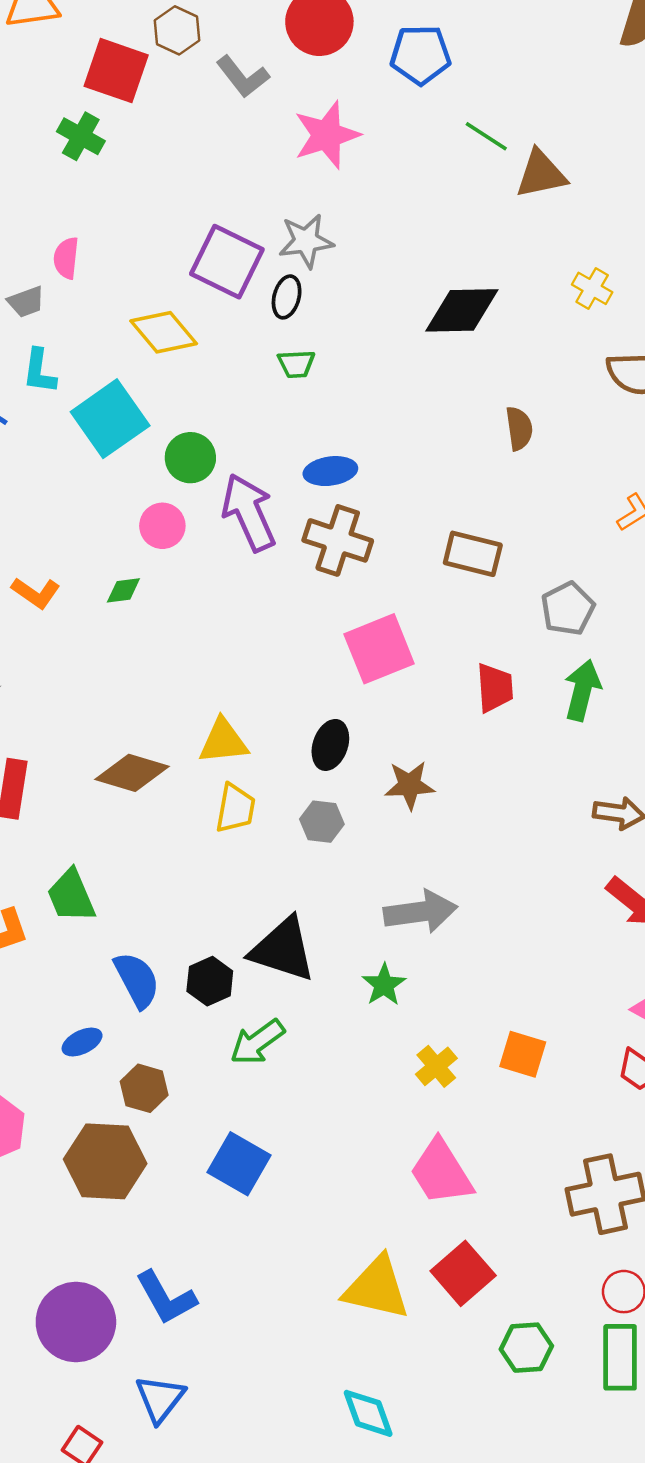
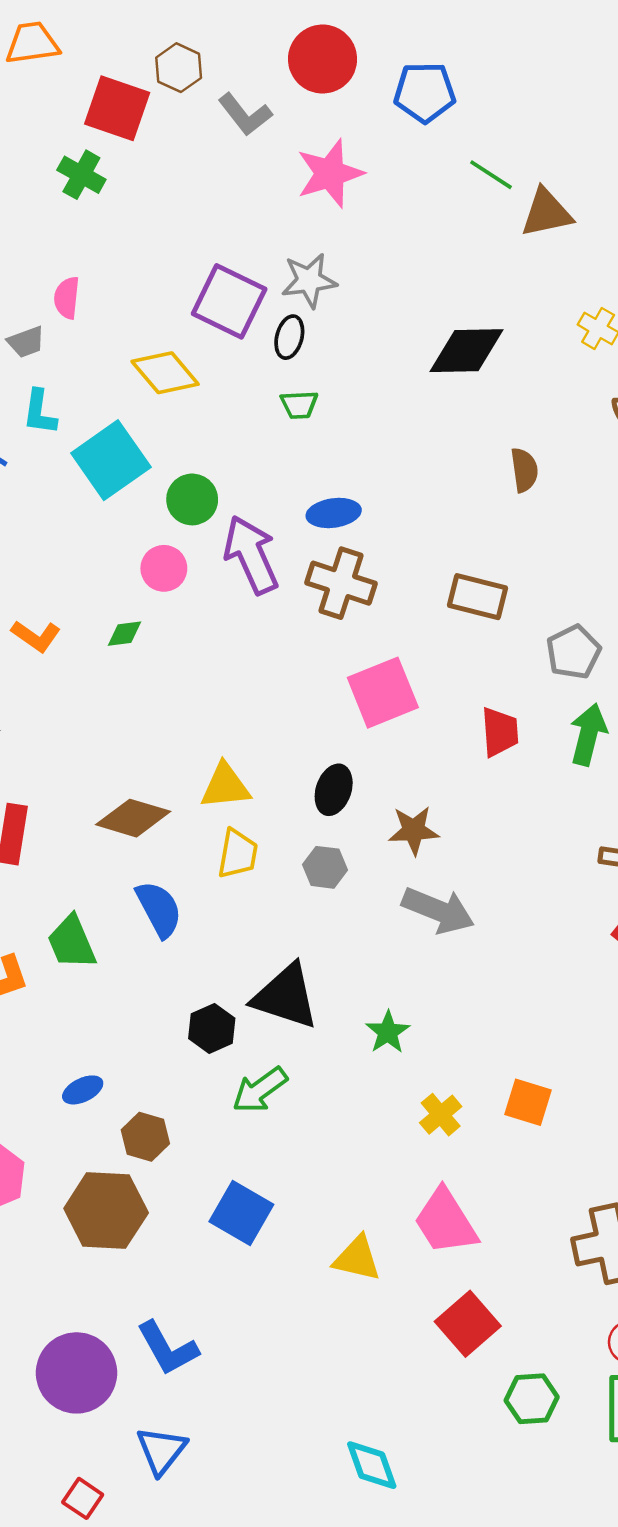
gray arrow: (420, 912) -> (438, 910), moved, turned 30
blue semicircle: (137, 980) -> (159, 909), moved
yellow triangle: (377, 1288) -> (357, 1258), moved, size x0.7

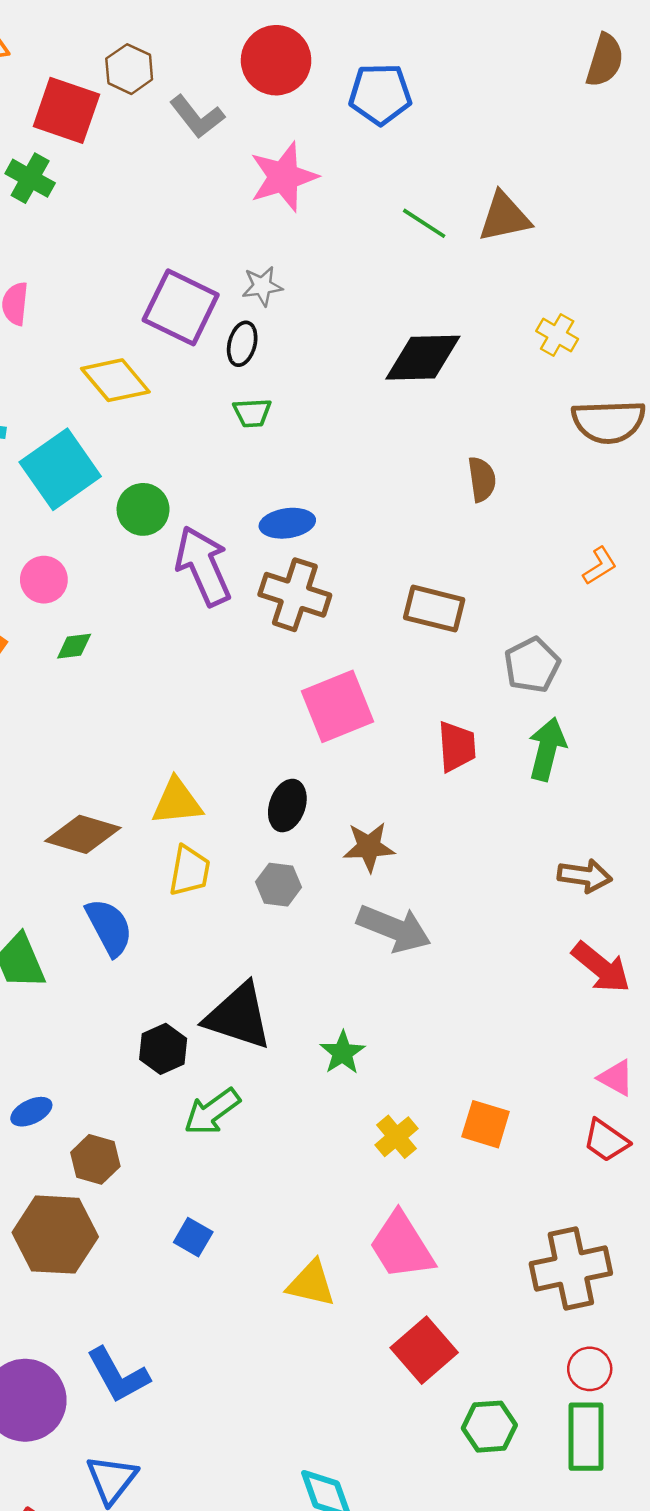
green line: (491, 175) -> (424, 223), moved
gray star: (309, 280) -> (262, 286), size x0.7
pink circle: (164, 568) -> (44, 580), moved
blue square: (241, 1213) -> (193, 1237), size x0.6

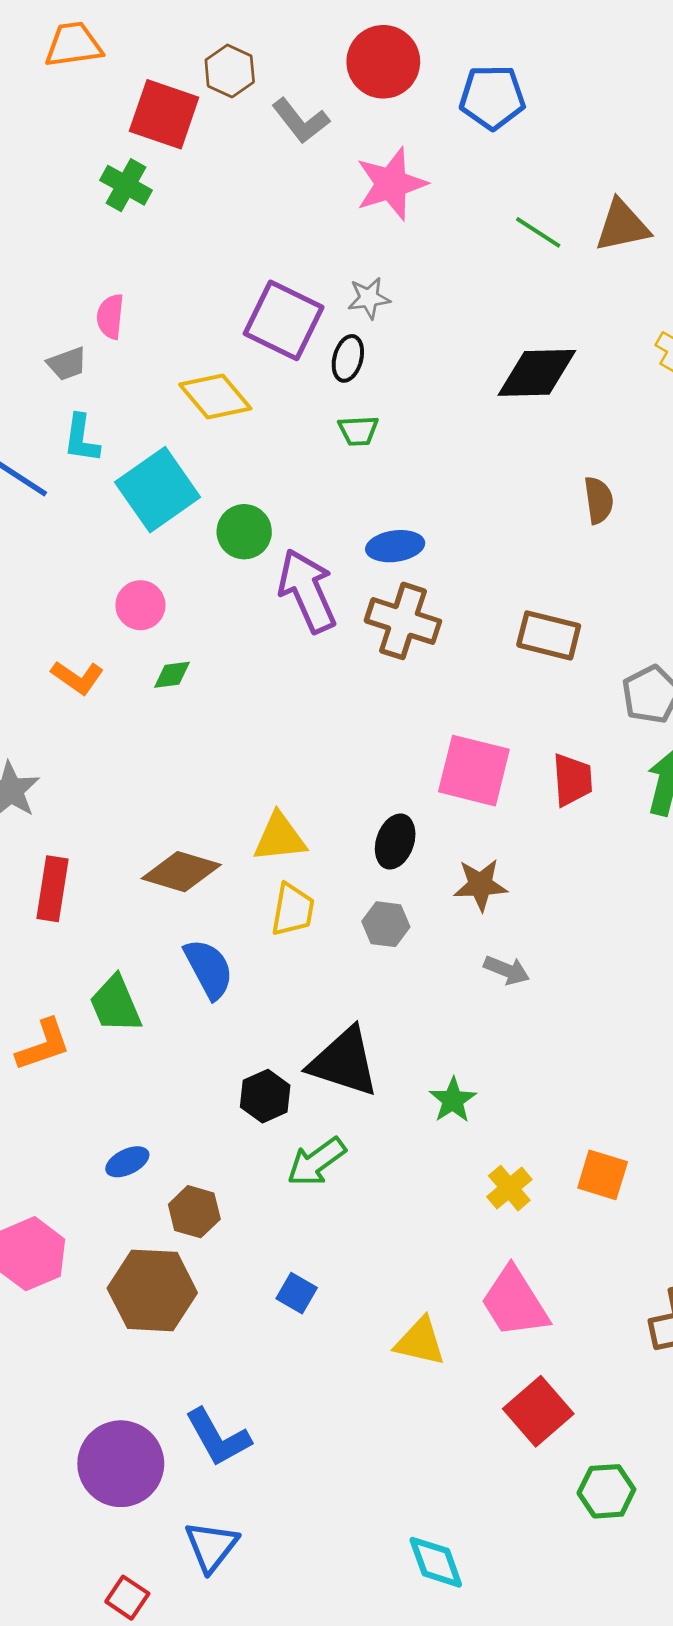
pink square: (338, 706) -> (474, 771), moved, turned 36
gray arrow: (394, 928) -> (507, 970), size x0.6

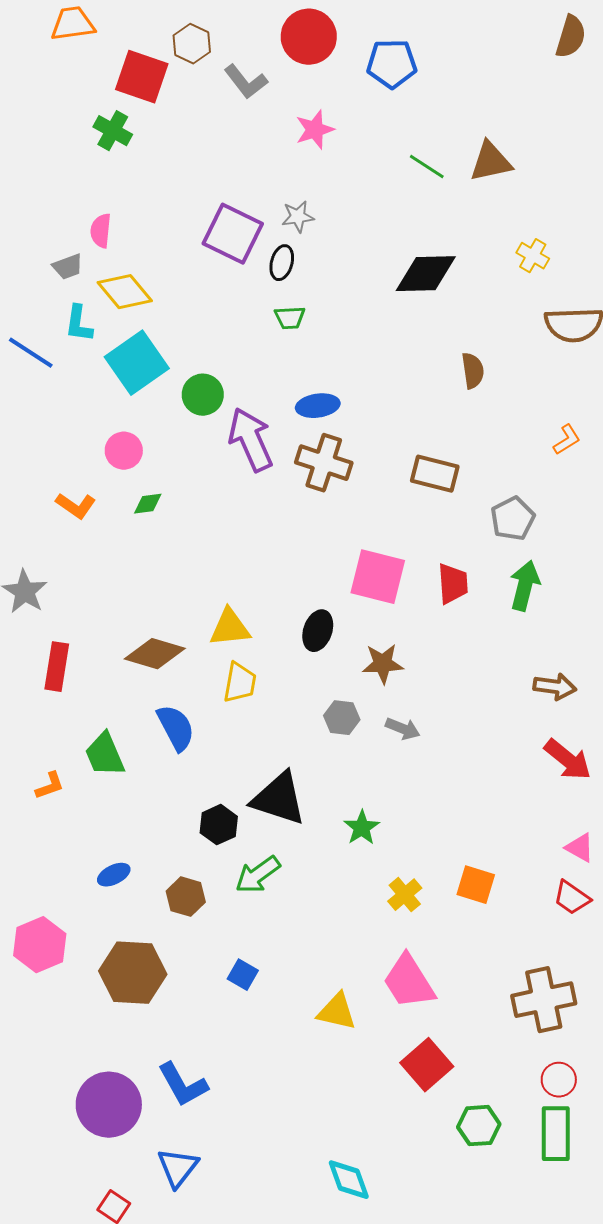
pink star: (391, 184) -> (315, 130), size x0.7
yellow diamond: (215, 396) -> (125, 292), moved
gray hexagon: (386, 924) -> (342, 718), moved
orange L-shape: (43, 1045) -> (50, 786), size x0.7
brown hexagon: (194, 1212) -> (186, 897), moved

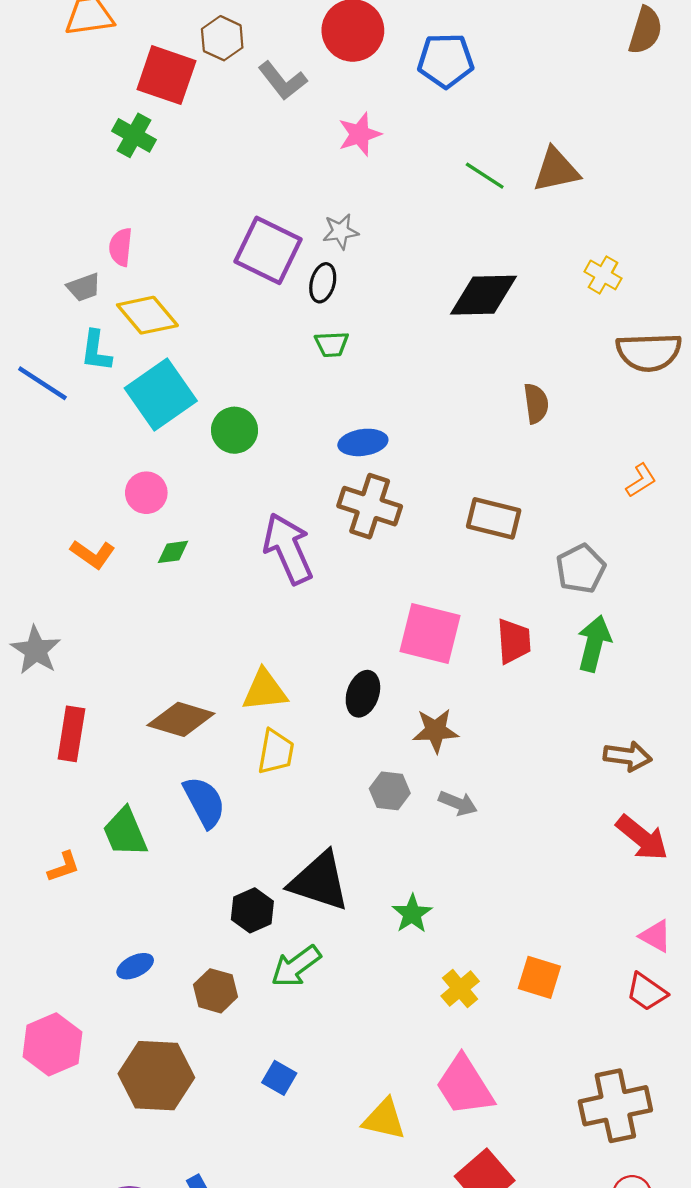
purple arrow: (251, 440) -> (288, 549), moved

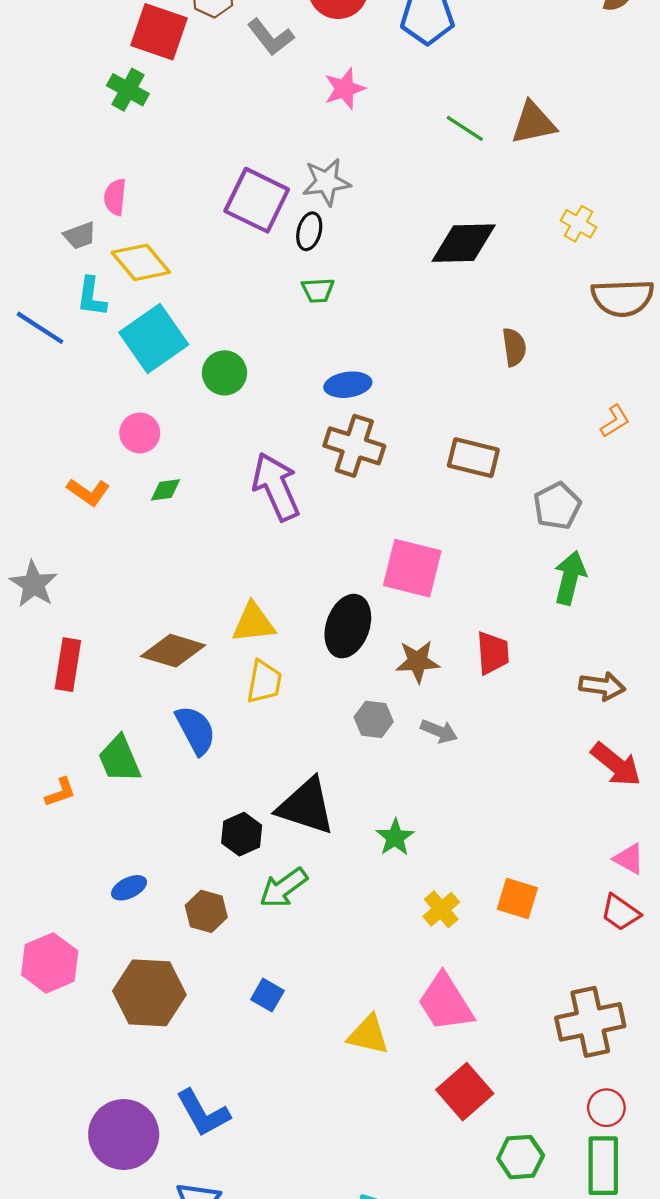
gray star: (341, 231) -> (326, 182), size x1.4
red trapezoid: (514, 641) -> (493, 653), moved
black ellipse: (363, 694) -> (348, 626), size x1.4

